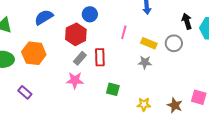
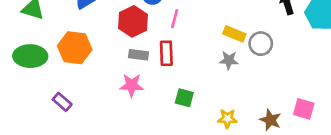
pink line: (124, 32) -> (175, 19), moved
gray circle: (174, 43) -> (261, 44), moved
gray rectangle: (80, 58) -> (139, 55), turned 56

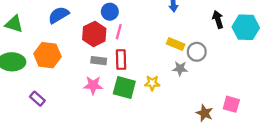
pink line: (175, 19) -> (119, 32), moved
gray star: (229, 60) -> (180, 69), moved
green square: (184, 98) -> (124, 87), moved, size x1.5
yellow star: (227, 119) -> (152, 83), moved

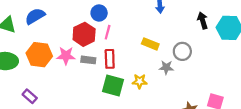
blue semicircle: (59, 15) -> (35, 16), moved
yellow rectangle: (176, 44) -> (150, 44), moved
pink star: (93, 85) -> (66, 56), moved

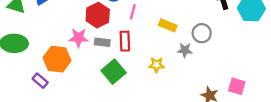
pink line: (108, 32) -> (133, 12), moved
orange hexagon: (39, 55) -> (57, 59), moved
green square: (113, 86) -> (114, 72), moved, turned 35

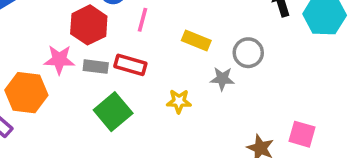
red rectangle: (125, 41) -> (130, 65), turned -72

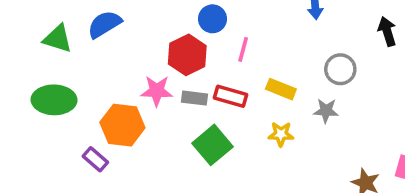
yellow rectangle: (196, 41) -> (281, 89), moved
gray circle: (248, 53) -> (340, 69), moved

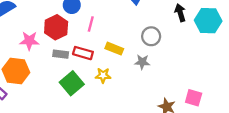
pink star: (157, 91) -> (29, 41), moved
yellow star: (281, 134) -> (103, 75), moved

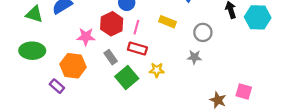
pink line: (91, 24) -> (136, 27), moved
yellow rectangle: (114, 49) -> (167, 22), moved
gray rectangle: (61, 54) -> (111, 57), moved, turned 48

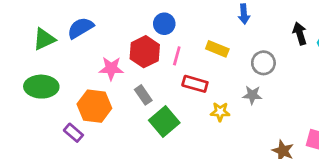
green triangle: (34, 14) -> (44, 39), turned -42
red rectangle: (137, 49) -> (195, 84), moved
yellow star: (157, 70) -> (220, 112), moved

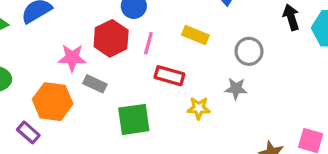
gray rectangle: (143, 95) -> (95, 84), moved, turned -30
green square: (164, 122) -> (134, 119), turned 32

